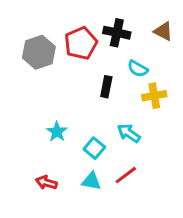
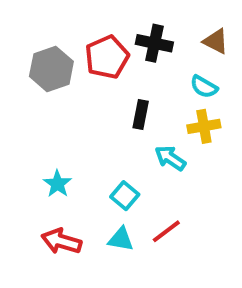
cyan semicircle: (138, 69) -> (204, 87), moved
cyan star: (57, 132) -> (57, 184), moved
cyan arrow: (129, 133) -> (170, 158), moved
red arrow: (46, 183) -> (61, 241), size x1.4

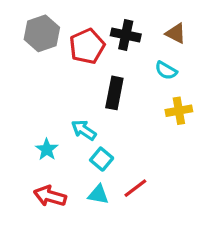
gray hexagon: (51, 69) -> (42, 33), moved
black rectangle: (141, 114) -> (114, 93), size x1.4
yellow cross: (204, 126) -> (179, 111), moved
cyan arrow: (170, 158) -> (84, 130), moved

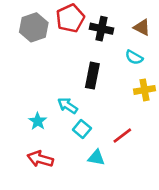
red pentagon: (87, 46) -> (70, 18), moved
red line: (135, 188) -> (122, 136), moved
cyan triangle: (98, 195) -> (96, 158), moved

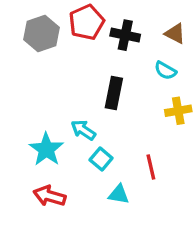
cyan star: (38, 121) -> (46, 149), size x1.5
red line: (122, 136) -> (151, 167), turned -66

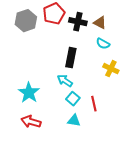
brown triangle: (175, 33) -> (100, 23), moved
yellow cross: (178, 111) -> (111, 69), turned 35
cyan arrow: (83, 130) -> (65, 81), moved
cyan square: (101, 159) -> (73, 99), moved

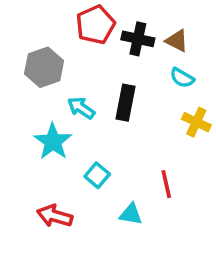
gray hexagon: (26, 21) -> (44, 67), moved
cyan arrow: (65, 81) -> (81, 108), moved
cyan star: (29, 93) -> (53, 142), moved
cyan square: (73, 99) -> (97, 175), moved

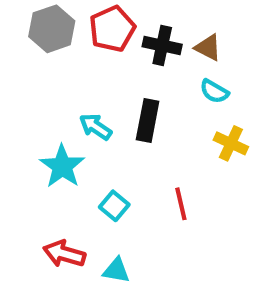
gray hexagon: (44, 67) -> (52, 29), moved
red line: (166, 184) -> (181, 204), moved
cyan triangle: (131, 214) -> (116, 270), moved

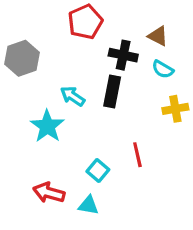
gray hexagon: (52, 29) -> (22, 58), moved
black cross: (162, 46) -> (123, 55), moved
yellow cross: (231, 143) -> (175, 109), turned -35
cyan square: (114, 206) -> (98, 171), moved

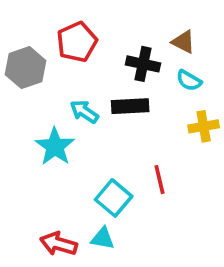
red pentagon: (85, 22) -> (77, 42), moved
black rectangle: (112, 91) -> (130, 106), turned 76
cyan square: (98, 171) -> (114, 198), size x1.4
red arrow: (49, 193) -> (59, 244), moved

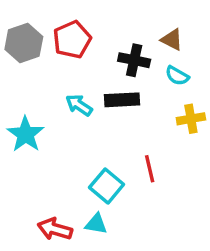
gray hexagon: (25, 68) -> (24, 43), moved
cyan star: (55, 147) -> (26, 134), moved

